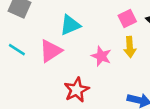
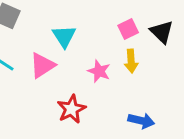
cyan triangle: (70, 25) -> (64, 36), turned -40

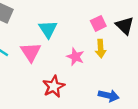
pink triangle: (42, 65) -> (31, 52), turned -30

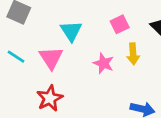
pink square: (98, 23) -> (120, 24), moved
red star: (54, 86) -> (50, 98), moved

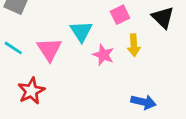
cyan triangle: (71, 31) -> (81, 31), moved
red star: (50, 98) -> (31, 91), moved

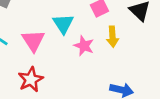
red star: (31, 91) -> (31, 80), moved

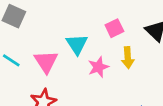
pink star: (84, 46) -> (98, 67), turned 30

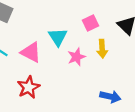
pink triangle: (46, 62) -> (31, 52), turned -30

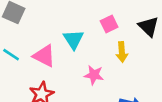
pink star: (76, 57) -> (94, 75), moved, turned 30

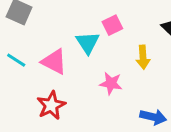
pink square: (109, 24) -> (112, 25), moved

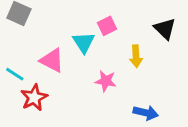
cyan line: (16, 60) -> (15, 74), moved
red star: (51, 105) -> (34, 98), moved

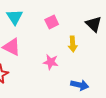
cyan triangle: (84, 42) -> (15, 17), moved

